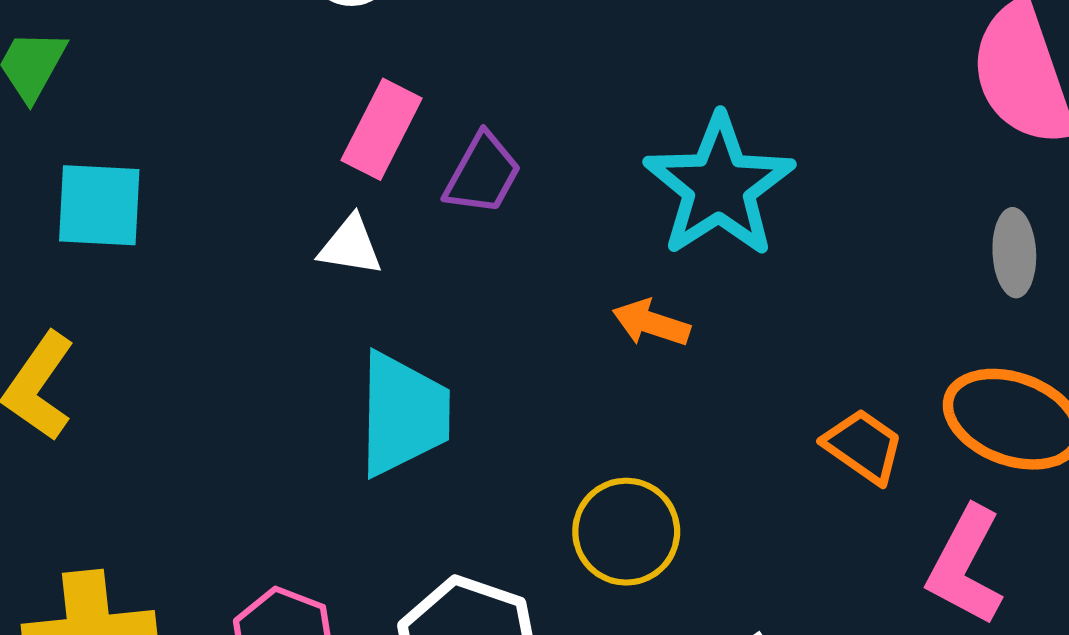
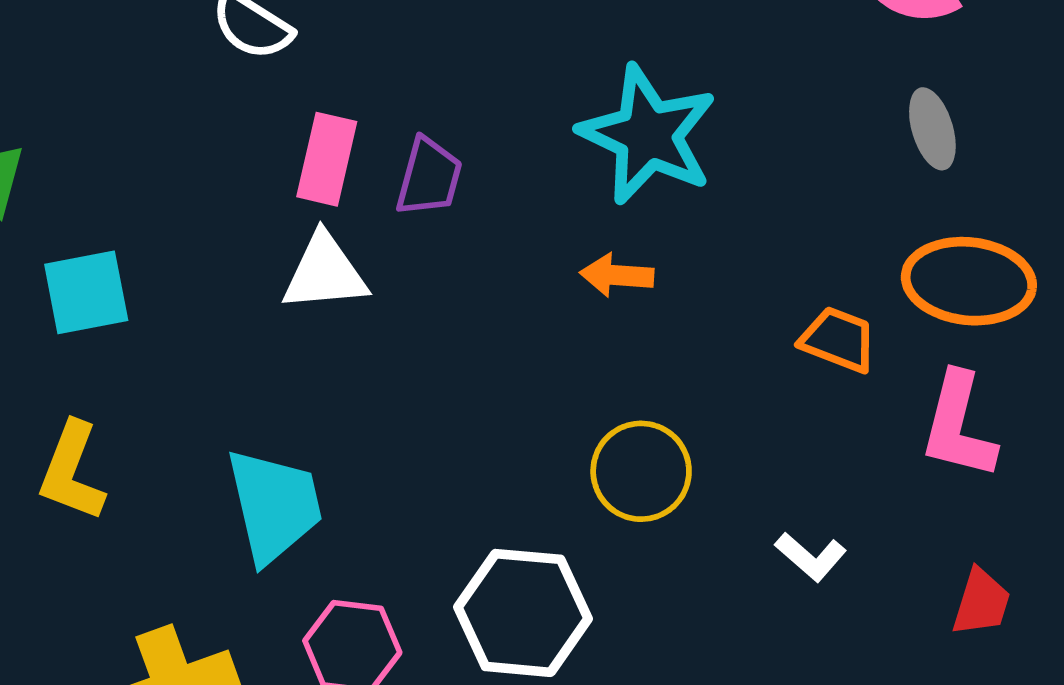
white triangle: (350, 246) -> (325, 273), size x1.4
cyan trapezoid: (403, 414) -> (274, 506), moved

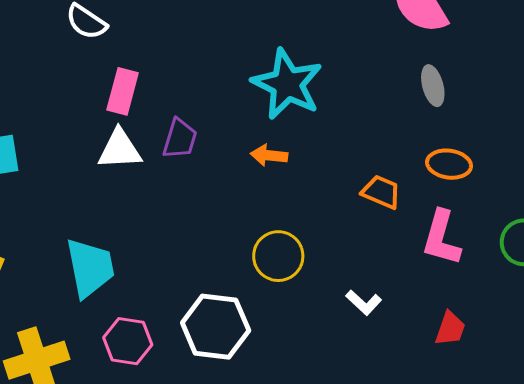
purple trapezoid: (429, 177) -> (180, 139), moved
orange ellipse: (969, 281) -> (449, 164), size x0.7

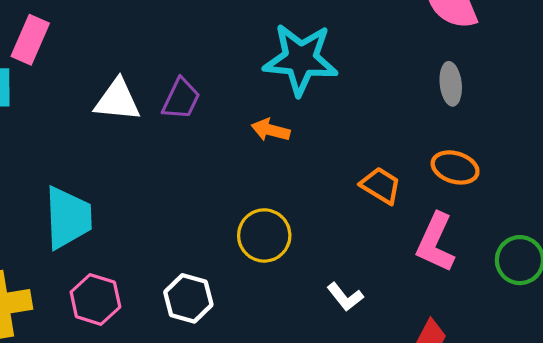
cyan star: (287, 84) -> (301, 59), turned -30
pink rectangle: (123, 91) -> (30, 40), moved
white hexagon: (216, 327) -> (188, 298), size x0.7

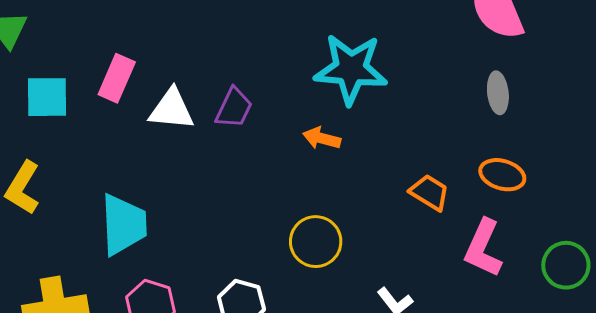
pink rectangle: (30, 40) -> (117, 78), moved

